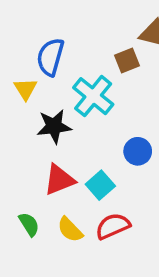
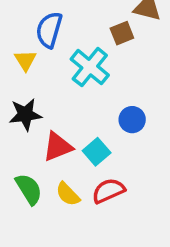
black star: (54, 126) -> (25, 115), moved
green semicircle: (29, 224) -> (29, 189), size x1.4

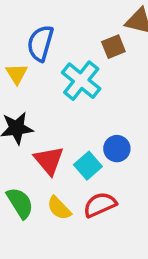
blue circle: (132, 120) -> (117, 149), moved
red triangle: (58, 147) -> (49, 160), turned -48

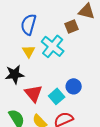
yellow triangle: (17, 74) -> (29, 51), moved

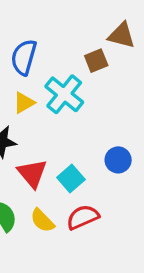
yellow triangle: (29, 51) -> (24, 103), turned 32
blue circle: (74, 86) -> (118, 160), moved

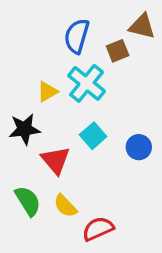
blue semicircle: (24, 57) -> (77, 36), moved
cyan square: (71, 178) -> (93, 136), moved
red semicircle: (83, 217) -> (98, 229), moved

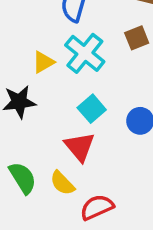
brown square: (118, 51) -> (137, 38), moved
red triangle: (56, 160) -> (80, 147), moved

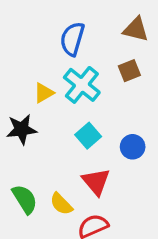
red triangle: (80, 147) -> (96, 182), moved

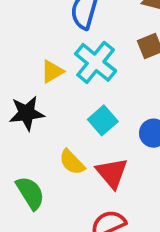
yellow semicircle: (61, 204) -> (72, 162), moved

